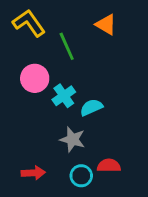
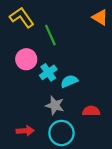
orange triangle: (106, 25) -> (100, 17), moved
red semicircle: (109, 166) -> (91, 111), moved
cyan circle: (81, 176) -> (61, 133), size x1.5

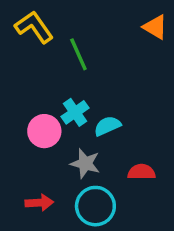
pink circle: (26, 59) -> (44, 131), moved

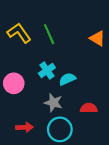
yellow L-shape: (34, 27) -> (19, 33), moved
orange triangle: (155, 27) -> (97, 38), moved
pink circle: (44, 131) -> (14, 83), moved

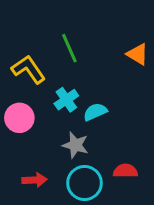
yellow L-shape: (19, 33) -> (28, 69), moved
red semicircle: (89, 108) -> (125, 171), moved

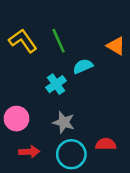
yellow L-shape: (28, 69) -> (23, 41), moved
cyan semicircle: (95, 112) -> (83, 66), moved
pink circle: (19, 118) -> (16, 119), moved

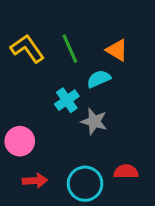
orange triangle: (116, 46) -> (117, 50), moved
gray star: (64, 122) -> (94, 121), moved

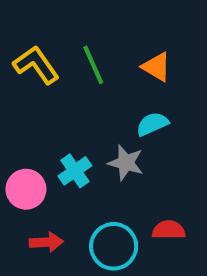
cyan semicircle: (99, 79) -> (152, 124), moved
cyan cross: (67, 100) -> (75, 171), moved

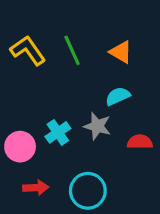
red semicircle: (169, 230) -> (140, 142), moved

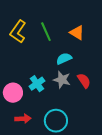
yellow L-shape: (28, 50) -> (18, 32), turned -110
cyan semicircle: (118, 96) -> (64, 59), moved
red semicircle: (140, 142) -> (84, 81), moved, turned 56

